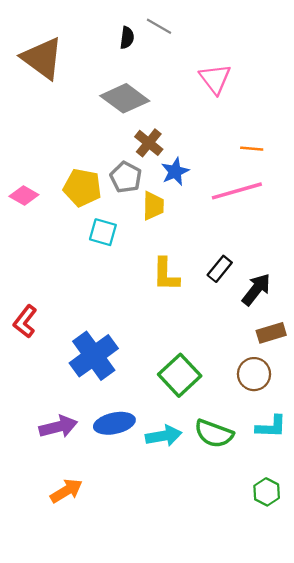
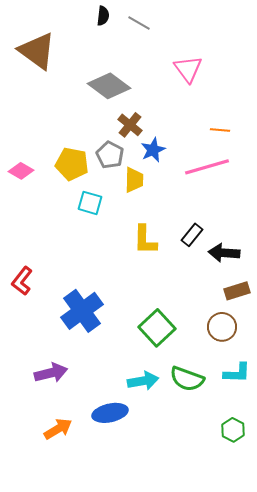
black semicircle: (127, 38) -> (103, 16), moved
black arrow: (256, 289) -> (224, 253), turned -124
blue ellipse: (114, 423) -> (110, 413), moved

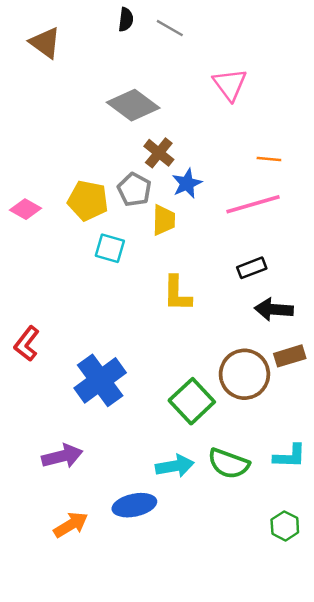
brown triangle: (37, 51) -> (45, 43), moved, size x0.7
black rectangle: (192, 235) -> (252, 268), moved, turned 30
brown circle: (222, 327) -> (244, 374), moved, size x1.4

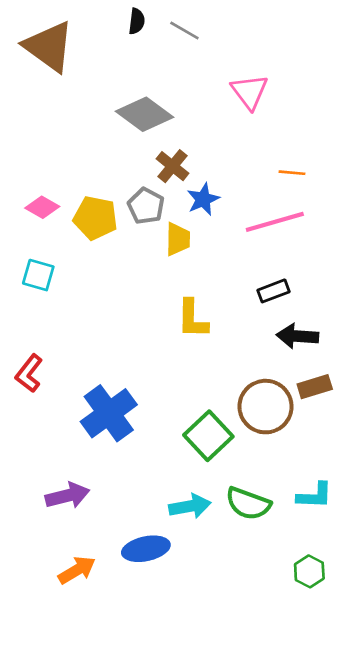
brown triangle: (45, 43) -> (49, 46), size x1.5
pink diamond: (26, 209) -> (42, 207), moved
cyan square: (110, 248) -> (38, 275), moved

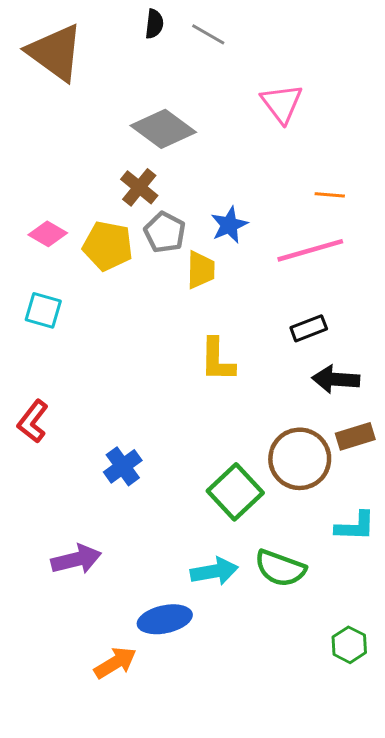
brown cross: (172, 166) -> (139, 187), moved
blue cross: (109, 413) -> (123, 466), size x0.6
cyan L-shape: (315, 496) -> (355, 526), moved
orange arrow: (77, 570) -> (115, 663), moved

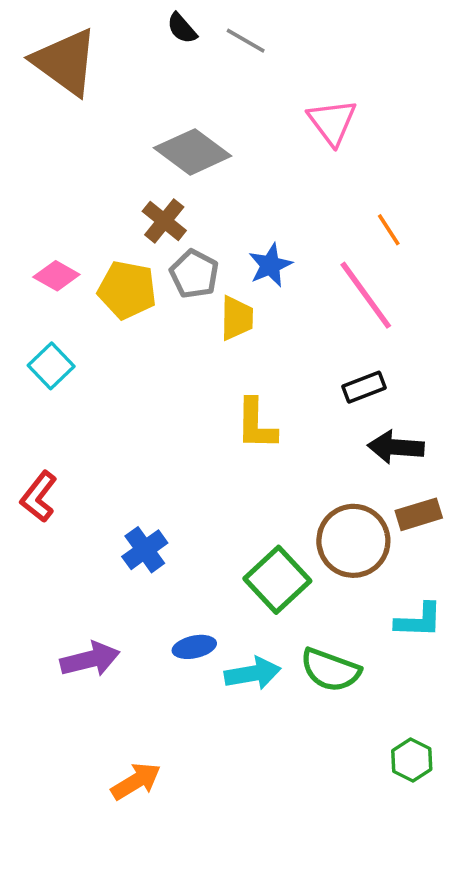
black semicircle: (154, 24) -> (182, 28), turned 132
orange line: (330, 195) -> (389, 230), turned 52
pink line: (310, 250) -> (366, 295), turned 70
cyan square: (43, 310) -> (51, 366), turned 30
blue ellipse: (165, 619) -> (194, 647), moved, size x0.7

